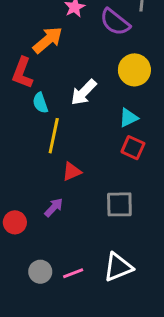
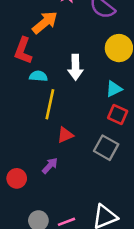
white arrow: (84, 92) -> (75, 67), turned -45
cyan semicircle: (40, 103) -> (38, 76), turned 114
gray square: (119, 204) -> (106, 148), moved, turned 30

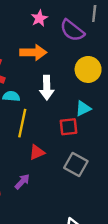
orange arrow: (45, 22) -> (33, 52), moved, turned 40
red square: (118, 114) -> (69, 127), moved, turned -30

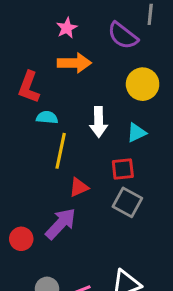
pink star: (39, 18) -> (67, 28), moved
white arrow: (47, 88) -> (99, 122), moved
red square: (69, 127) -> (123, 169), moved
purple arrow: (22, 182) -> (61, 224), size x1.6

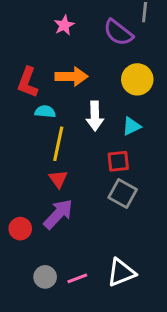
orange arrow: (74, 63) -> (71, 76), moved
red triangle: (79, 187) -> (58, 179), moved, turned -42

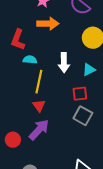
orange arrow: (71, 76) -> (48, 24), moved

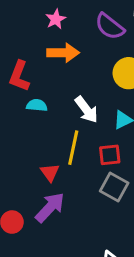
white arrow: (64, 63) -> (86, 110), turned -36
yellow line: (39, 82) -> (73, 148), moved

